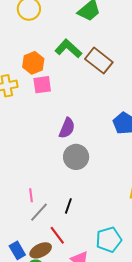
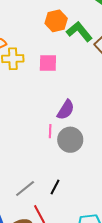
orange hexagon: (33, 63) -> (56, 21), moved
pink line: (31, 195) -> (50, 131), moved

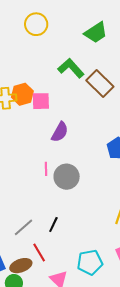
orange hexagon: (56, 21) -> (22, 94), moved
purple semicircle: (66, 110) -> (60, 132), moved

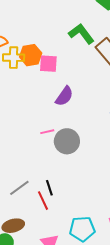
pink line: (46, 169) -> (47, 132), turned 72
black line: (53, 225) -> (49, 188), turned -49
red line: (39, 252) -> (43, 201), moved

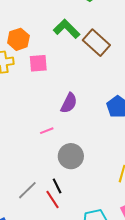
orange hexagon: (31, 55) -> (18, 39), moved
purple semicircle: (64, 96) -> (69, 103), moved
gray circle: (67, 141) -> (71, 156), moved

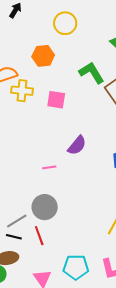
orange hexagon: (18, 39) -> (43, 56), moved
gray circle: (71, 156) -> (45, 207), moved
black line: (57, 186) -> (14, 237), moved, turned -63

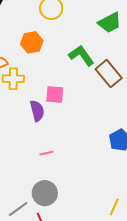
pink square: (56, 100) -> (55, 94), moved
purple semicircle: (77, 145) -> (37, 111), moved, turned -50

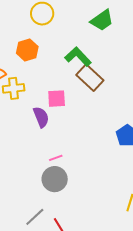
brown rectangle: (109, 74) -> (90, 78), moved
gray circle: (45, 193) -> (55, 179), moved

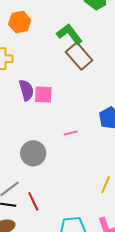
pink square: (57, 99) -> (43, 94), moved
pink line: (56, 158) -> (71, 133), moved

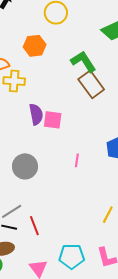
pink line: (71, 133) -> (77, 160), turned -72
gray circle: (33, 153) -> (25, 166), moved

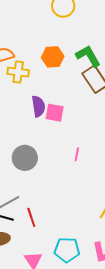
orange hexagon: (35, 46) -> (53, 57), moved

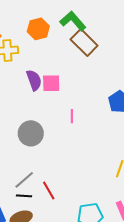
pink line: (77, 154) -> (72, 116), moved

